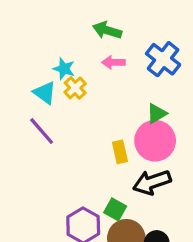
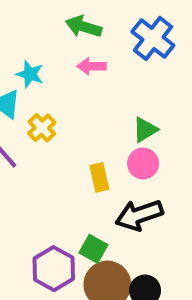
blue cross: (163, 59) -> (153, 38), moved
yellow cross: (75, 88) -> (42, 128), moved
pink circle: (155, 141) -> (143, 163), size x0.6

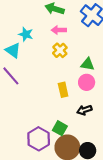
yellow cross: (42, 128) -> (60, 50), moved
green triangle: (145, 130) -> (88, 64), turned 40
black arrow: (139, 215) -> (84, 110), size x0.6

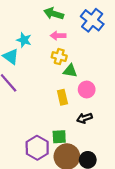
yellow cross: (60, 50) -> (59, 57), turned -32
green triangle: (88, 64) -> (70, 71), moved
green square: (60, 128) -> (59, 137), turned -32

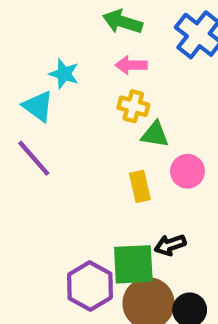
black arrow: (84, 118) -> (170, 245), moved
green square: (59, 137) -> (133, 264), size x1.5

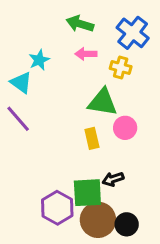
cyan star: (64, 74) -> (39, 60), turned 30
yellow cross: (133, 106) -> (121, 68), moved
green triangle: (155, 134) -> (102, 102), size x1.5

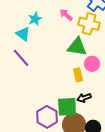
pink arrow: (86, 54) -> (66, 15), turned 40
yellow cross: (121, 68) -> (89, 24), size x1.5
yellow rectangle: (92, 138) -> (78, 75), moved

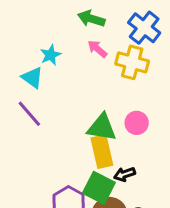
green triangle: (77, 47) -> (102, 127), moved
yellow rectangle: (78, 75) -> (102, 152), moved, size x1.5
green square: (67, 107) -> (99, 188), turned 30

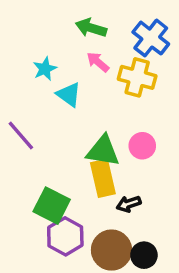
cyan triangle: (32, 78) -> (69, 94), moved
green square: (99, 188) -> (52, 206), moved

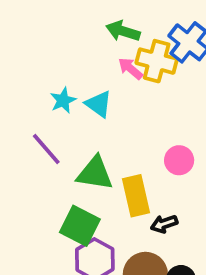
cyan star: (45, 69) -> (63, 100), moved
yellow cross: (137, 77) -> (157, 61), moved
green triangle: (103, 151) -> (95, 173), moved

